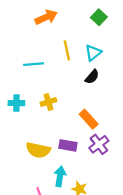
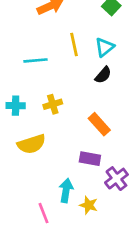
purple cross: (99, 144) -> (116, 179), moved
purple rectangle: (68, 145) -> (90, 159), moved
yellow semicircle: (38, 150) -> (32, 144), moved, turned -30

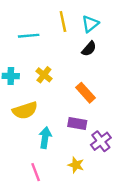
yellow cross: (53, 104) -> (44, 75), turned -35
cyan arrow: (66, 191) -> (45, 138), moved

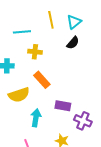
yellow cross: (44, 75) -> (35, 52), moved, turned -32
orange rectangle: (85, 93) -> (42, 80), moved
purple cross: (101, 141) -> (83, 121), turned -30

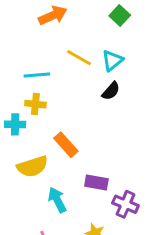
yellow line: (51, 20) -> (79, 58), turned -48
yellow cross: (35, 52) -> (35, 104), moved
cyan arrow: (36, 118) -> (57, 200), turned -36

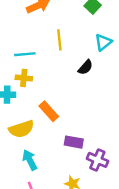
yellow line: (79, 58) -> (59, 40), turned 54
cyan triangle: (112, 60) -> (103, 42), moved
cyan arrow: (57, 200) -> (30, 160), moved

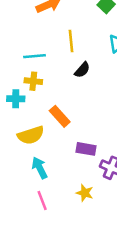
black semicircle: (86, 67) -> (82, 70), moved

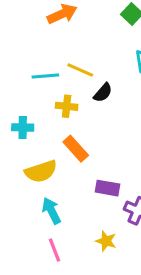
yellow line: (71, 41) -> (80, 70), moved, turned -60
yellow cross: (33, 81) -> (67, 106), moved

